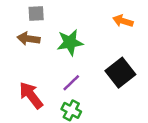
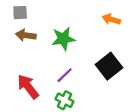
gray square: (36, 13) -> (20, 13), moved

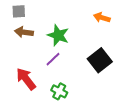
green star: (63, 39) -> (58, 35), turned 30
purple line: (65, 75) -> (53, 59), moved

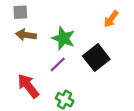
orange arrow: (102, 18) -> (111, 19), turned -70
black square: (100, 60) -> (96, 58), moved

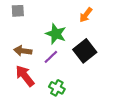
orange arrow: (111, 19) -> (86, 15), moved
brown arrow: (26, 35) -> (23, 51), moved

